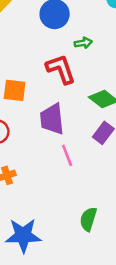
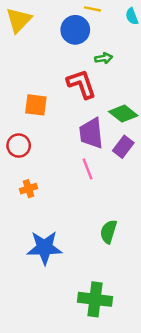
purple trapezoid: (52, 119) -> (91, 133), moved

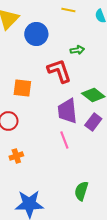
blue circle: (75, 30) -> (36, 34), moved

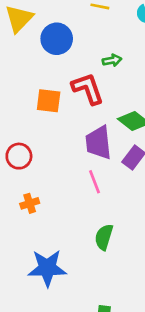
orange square: (22, 88) -> (49, 101), moved
green semicircle: (81, 191) -> (104, 237), moved

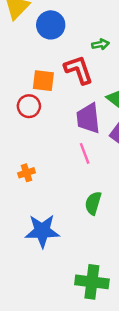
red circle: (19, 156) -> (29, 106), moved

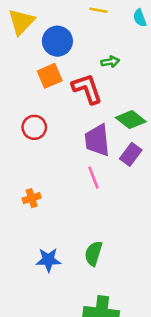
orange square: (43, 81) -> (50, 76), moved, turned -30
green semicircle: (93, 203) -> (93, 253), moved
blue star: (42, 231) -> (48, 260), size x0.7

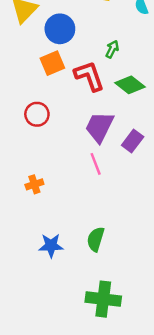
green arrow: (110, 62) -> (112, 49), turned -54
green diamond: (131, 120) -> (130, 85), moved
purple trapezoid: (97, 140) -> (99, 127), turned 32

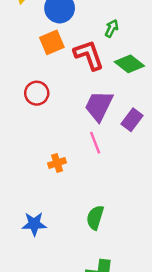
orange cross: (34, 184) -> (57, 163), moved
blue star: (51, 246) -> (34, 224), moved

